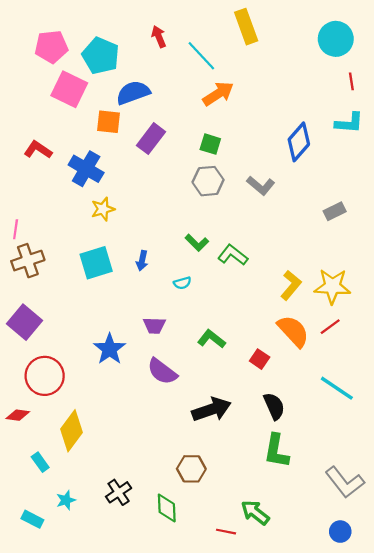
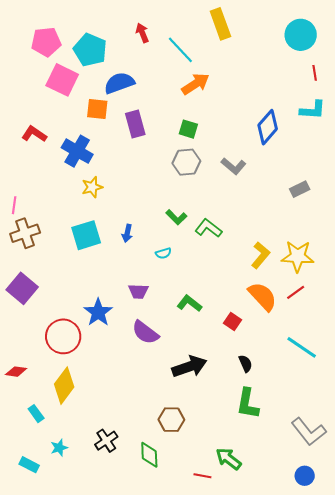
purple rectangle: (151, 139) -> (135, 124), turned -52
red circle: (45, 376) -> (63, 336), moved
black semicircle: (274, 406) -> (246, 364), size x0.7

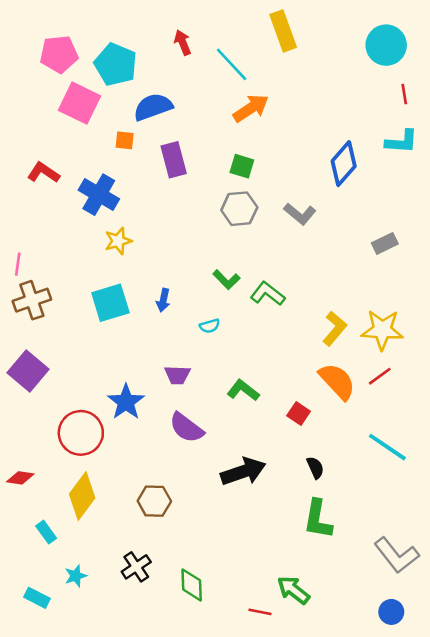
orange square: (97, 109) -> (125, 140), size x0.7
brown hexagon: (171, 420) -> (154, 501), moved

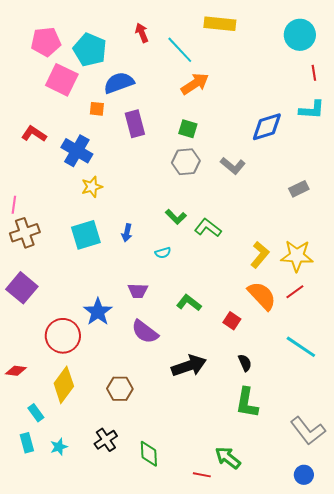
yellow rectangle: (283, 31) -> (220, 24), turned -64
blue diamond: (344, 164) -> (267, 127), turned 32
cyan rectangle: (37, 598) -> (27, 443), moved, turned 48

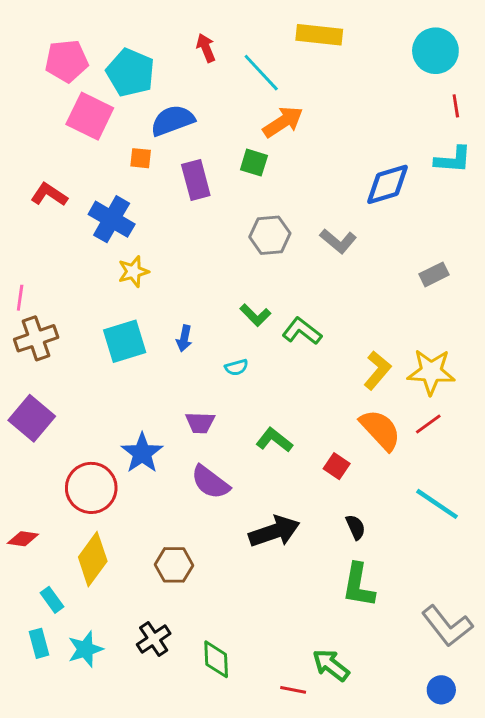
green square: (188, 129) -> (254, 163), moved
cyan star: (59, 447) -> (85, 649), size x1.4

